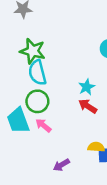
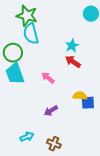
green circle: (37, 101) -> (13, 53), moved
pink arrow: (43, 125) -> (48, 78), moved

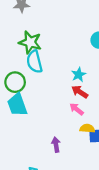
pink arrow: (48, 78) -> (76, 109), moved
purple arrow: (51, 111) -> (56, 145), turned 112

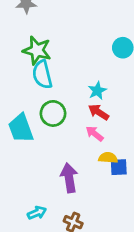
green circle: (15, 82) -> (53, 113), moved
purple arrow: (56, 145) -> (69, 178), size x1.5

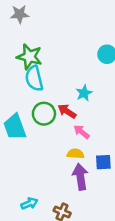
red arrow: (99, 112) -> (67, 111), moved
yellow semicircle: (108, 158) -> (75, 154), moved
purple arrow: (69, 178) -> (80, 177), moved

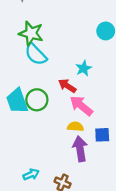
cyan semicircle: (34, 78) -> (36, 54), turned -30
green circle: (44, 114) -> (37, 100), moved
pink arrow: (82, 132) -> (81, 106), size x1.5

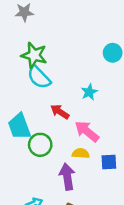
red arrow: (67, 86) -> (60, 112), moved
green circle: (37, 100) -> (40, 145), moved
purple arrow: (80, 149) -> (67, 177), moved

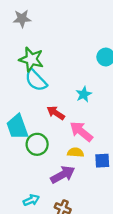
purple arrow: (67, 177) -> (63, 175), turned 70

